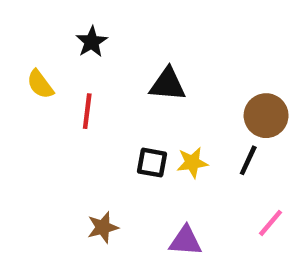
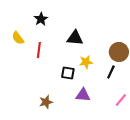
yellow star: (192, 163) -> (86, 62), moved
purple triangle: (186, 241) -> (83, 95), moved

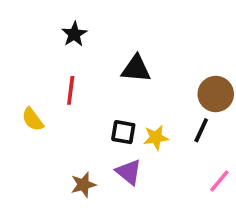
yellow semicircle: (18, 38) -> (33, 119), moved
yellow star: (86, 62) -> (156, 138), moved
purple triangle: (83, 95) -> (129, 172), moved, turned 35

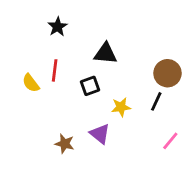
yellow semicircle: (33, 119) -> (31, 83), moved
black square: (123, 132) -> (90, 86), moved, turned -30
brown star: (83, 185) -> (65, 144), turned 30

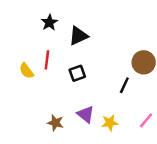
black triangle: (105, 53) -> (78, 36), moved, turned -30
black line: (156, 101) -> (124, 85), moved
yellow star: (121, 107) -> (110, 123), moved

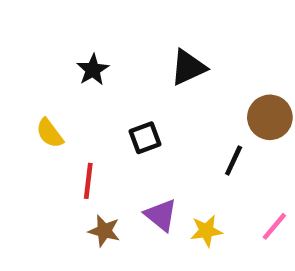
black star: (49, 22) -> (93, 70), moved
black triangle: (78, 36) -> (188, 67), moved
red line: (47, 60) -> (88, 181), moved

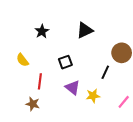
purple triangle: (161, 215) -> (73, 88), moved
brown star: (104, 231) -> (33, 104), moved
yellow star: (206, 231) -> (93, 96), moved

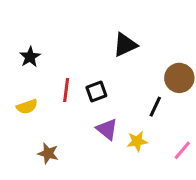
black star: (42, 31) -> (30, 57), moved
yellow semicircle: (22, 60) -> (27, 107), moved, turned -72
red line: (40, 81) -> (66, 90), moved

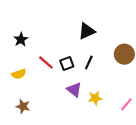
red line: (66, 90) -> (46, 62), turned -56
black line: (155, 107) -> (89, 62), moved
brown star: (48, 153) -> (23, 106), moved

